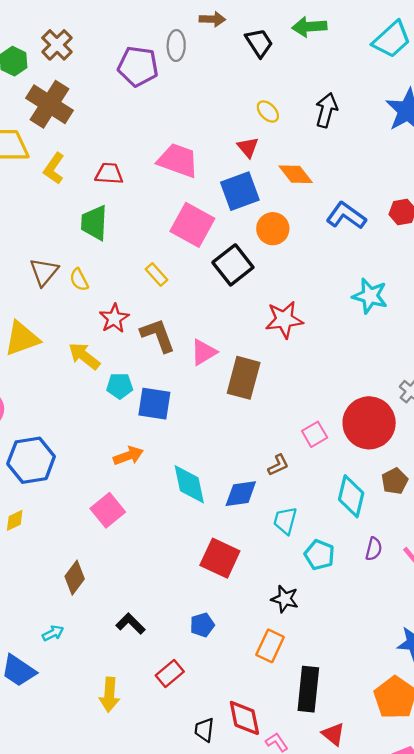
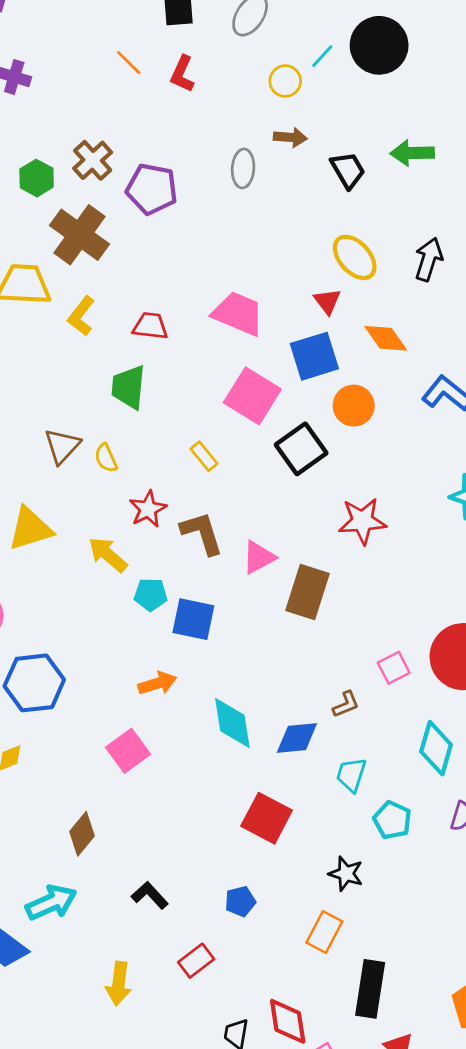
purple pentagon: (138, 66) -> (152, 189), moved
yellow ellipse: (268, 111) -> (355, 257), size x1.6
cyan arrow: (53, 633) -> (51, 903), size x1.8

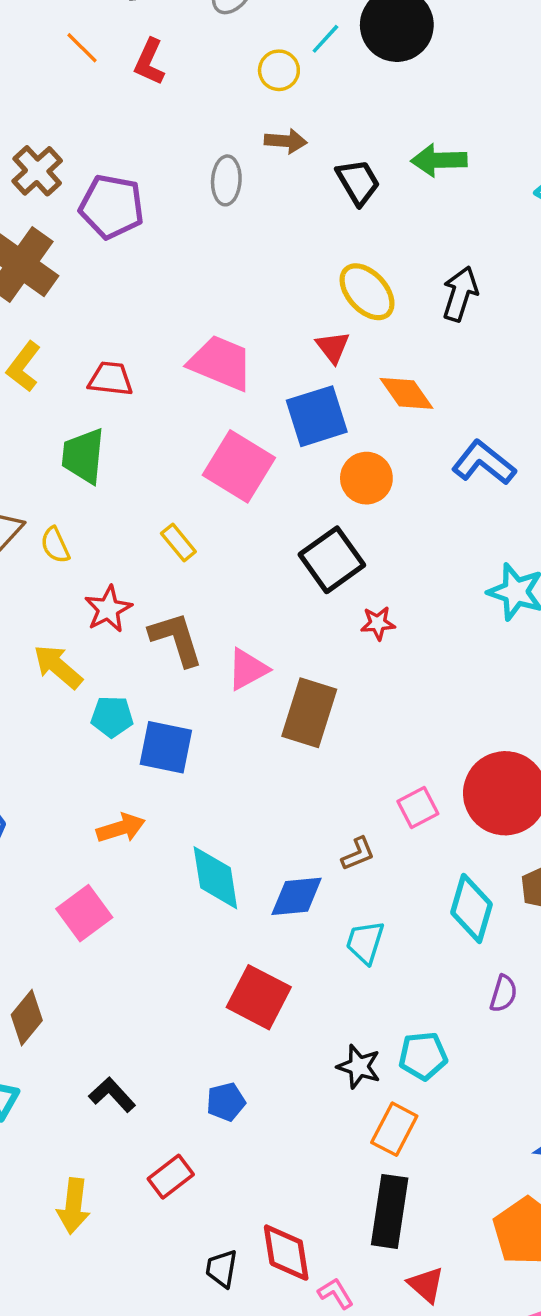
black square: (301, 449) -> (332, 560), moved
red star: (362, 521) -> (378, 623), size x0.6
cyan pentagon: (392, 820) -> (423, 1056), moved, turned -30
orange rectangle: (324, 932) -> (394, 1129), moved

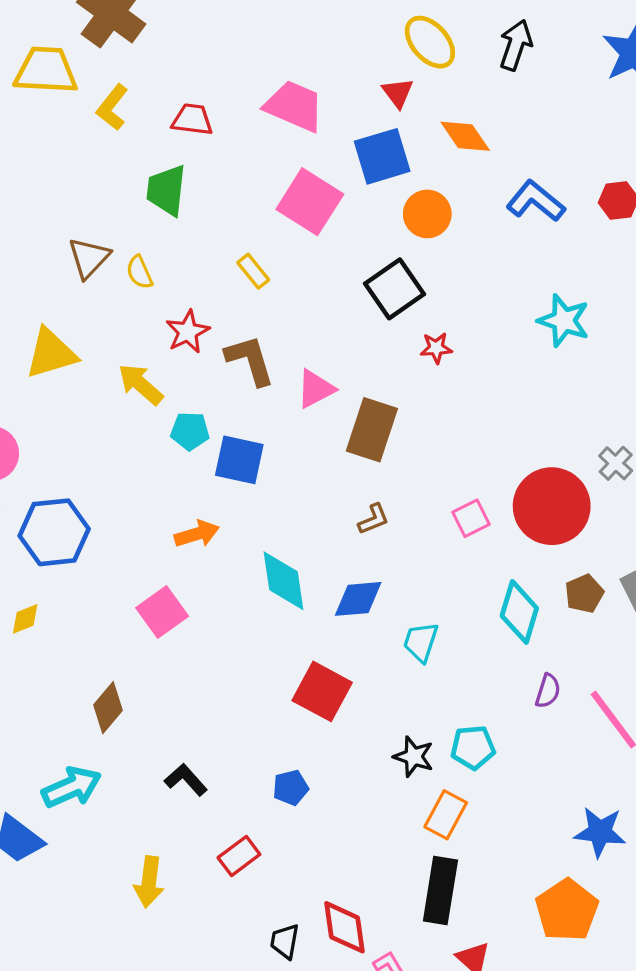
brown L-shape: (358, 854) -> (374, 519), moved

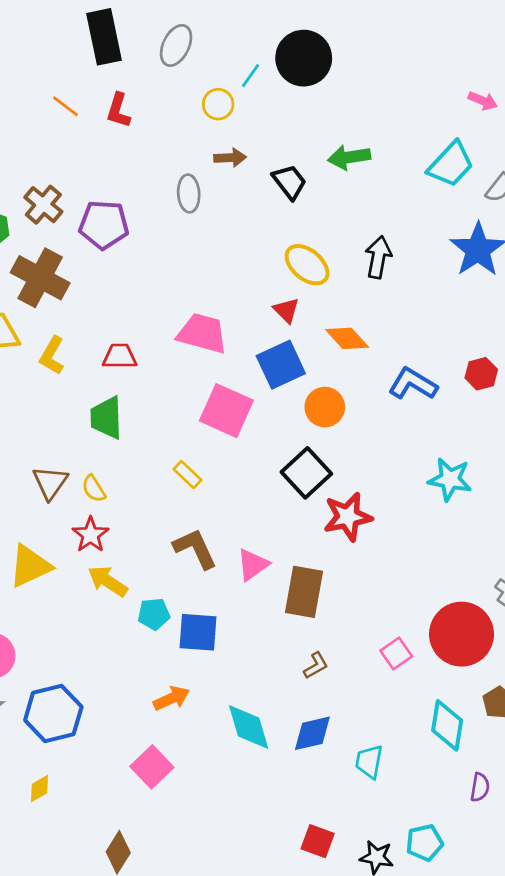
red star: (188, 332) -> (91, 535), moved
red star: (436, 348) -> (348, 517), size x1.8
red square: (322, 691) -> (318, 841), moved, size x0.7

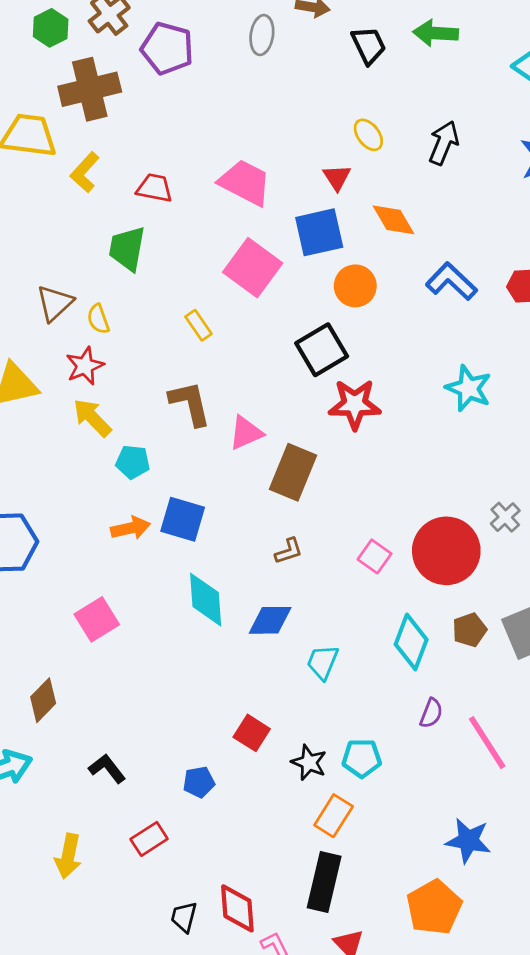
yellow ellipse: (307, 265) -> (368, 135), size x0.7
brown cross: (40, 278) -> (90, 89), turned 36
blue square: (198, 632) -> (183, 519), moved
pink square: (396, 654) -> (375, 556), turned -32
orange arrow: (171, 698) -> (131, 528), moved

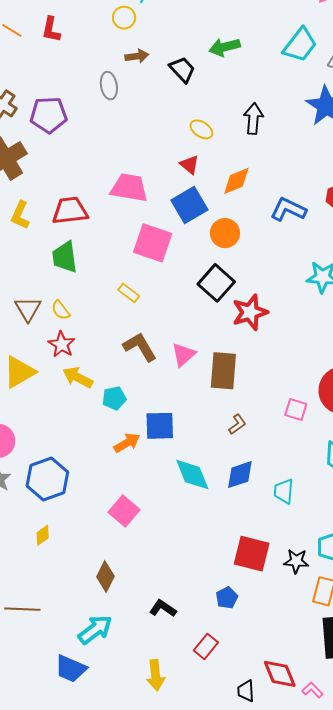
red trapezoid: (154, 188) -> (70, 211), size x1.4
orange diamond: (394, 220) -> (236, 181), turned -64
red square: (252, 733) -> (252, 554), size x1.5

